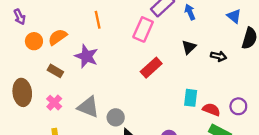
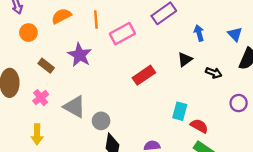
blue arrow: (190, 12) -> (199, 33), moved
pink rectangle: (143, 29) -> (122, 34), moved, turned 30
orange semicircle: (58, 37) -> (61, 16), moved
purple circle: (238, 106) -> (239, 103), moved

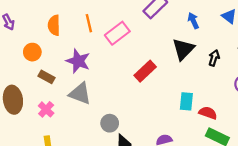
orange semicircle: (61, 16) -> (54, 25), turned -54
orange circle: (28, 33) -> (32, 52), moved
black triangle: (185, 59) -> (183, 49), size x1.5
black arrow: (214, 73) -> (214, 58), turned -84
gray triangle: (75, 107) -> (80, 94), moved

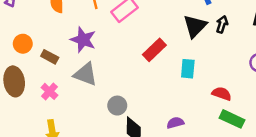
orange circle: (32, 52) -> (23, 44), moved
black arrow: (214, 58) -> (222, 24), moved
cyan rectangle: (186, 101) -> (188, 69), moved

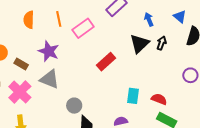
cyan rectangle: (188, 69) -> (133, 96), moved
pink cross: (49, 91) -> (20, 92), size x1.6

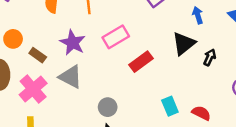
pink rectangle: (83, 28) -> (116, 37), moved
black arrow: (162, 43) -> (210, 57), moved
cyan rectangle: (133, 96) -> (170, 106), turned -35
gray circle: (74, 106) -> (108, 107), moved

